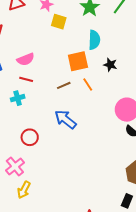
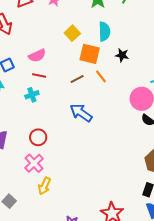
yellow square: (59, 22) -> (72, 33), moved, turned 35
orange square: (78, 61) -> (90, 54), turned 30
red circle: (30, 137) -> (38, 137), moved

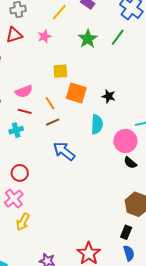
cyan semicircle: (104, 31) -> (97, 124), moved
yellow square: (72, 33) -> (60, 71), turned 35
orange line: (101, 76) -> (50, 103), moved
brown line: (77, 79) -> (53, 122), moved

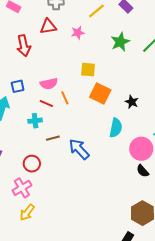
orange line: (50, 103) -> (65, 98), moved
brown line: (53, 122) -> (53, 138), moved

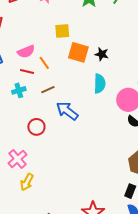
black star: (132, 102) -> (102, 54), moved
brown line: (53, 138) -> (48, 90), moved
red circle: (32, 164) -> (36, 127), moved

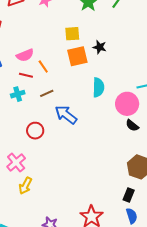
yellow square: (62, 31) -> (72, 34), moved
orange square: (78, 52) -> (77, 56), turned -30
black star: (102, 54) -> (100, 47), moved

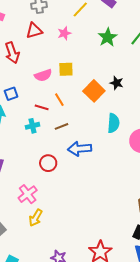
yellow square: (72, 34) -> (66, 69), moved
pink semicircle: (25, 55) -> (43, 75), moved
orange square: (77, 56) -> (94, 91), turned -35
blue arrow: (66, 115) -> (80, 149), turned -45

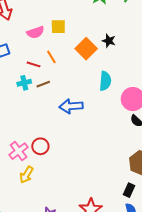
brown line: (62, 126) -> (43, 84), moved
red circle: (48, 163) -> (40, 146), moved

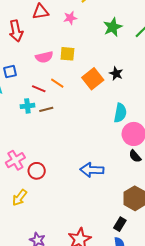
orange line: (51, 57) -> (57, 83), turned -32
cyan semicircle: (105, 81) -> (120, 113), moved
blue arrow: (71, 106) -> (92, 170), moved
pink cross: (19, 151) -> (15, 160), moved

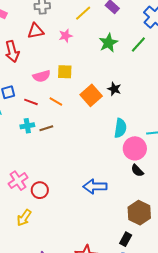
red line: (39, 89) -> (31, 102), moved

